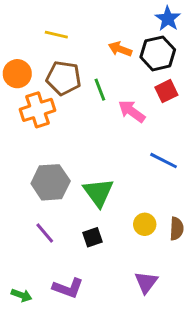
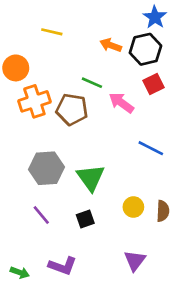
brown pentagon: (64, 78) -> (72, 109), moved
green line: (100, 90) -> (92, 83), turned -45

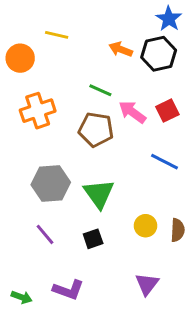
orange circle: (16, 68) -> (20, 58), moved
red square: (153, 84) -> (167, 111), moved
brown pentagon: (72, 109) -> (96, 130), moved

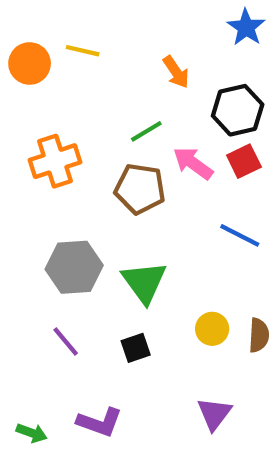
orange arrow: (121, 49) -> (176, 72), turned -145
black hexagon: (159, 54) -> (238, 110), moved
orange circle: (20, 58) -> (30, 63), moved
green line: (100, 90) -> (146, 131), turned -55

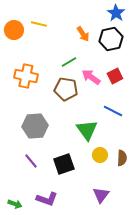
black hexagon: (238, 110) -> (111, 39), moved
orange cross: (55, 161) -> (26, 76), turned 30
green triangle: (144, 282) -> (87, 130), moved
black square: (136, 348) -> (64, 164), size x1.5

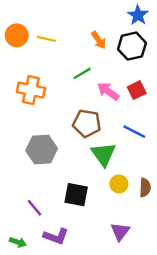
yellow line: (39, 24) -> (46, 39), moved
brown pentagon: (66, 89) -> (87, 123), moved
purple line: (31, 161) -> (34, 208), moved
black square: (64, 164) -> (76, 195), turned 30

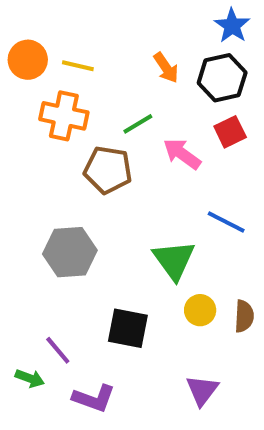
orange cross: (31, 90) -> (64, 116), moved
red square: (137, 90) -> (230, 132), moved
brown pentagon: (87, 123) -> (108, 170), moved
green arrow: (18, 242) -> (30, 378), moved

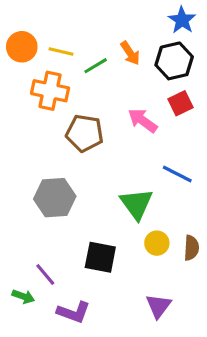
green line: (138, 124) -> (96, 66), moved

